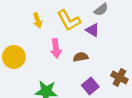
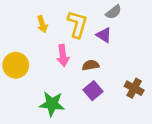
yellow L-shape: (69, 20) -> (77, 24), turned -135
purple square: (90, 86) -> (93, 91), moved

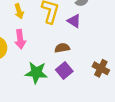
pink arrow: (63, 56) -> (20, 39), moved
green star: (52, 104) -> (36, 73), moved

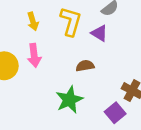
purple square: (64, 70) -> (115, 113), moved
green star: (36, 73) -> (69, 100), moved, turned -30

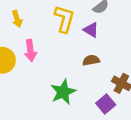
yellow arrow: (33, 21) -> (17, 19), moved
brown semicircle: (85, 66) -> (91, 60), moved

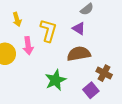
yellow L-shape: (64, 19) -> (48, 30), moved
brown semicircle: (91, 60) -> (79, 54), size x1.6

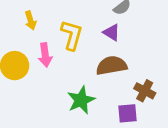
purple square: (91, 90) -> (127, 113), turned 35

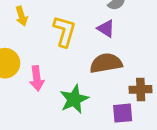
pink arrow: (45, 55) -> (37, 78), moved
brown cross: (145, 91) -> (141, 89), turned -30

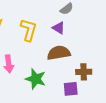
green star: (74, 99) -> (36, 79), turned -30

